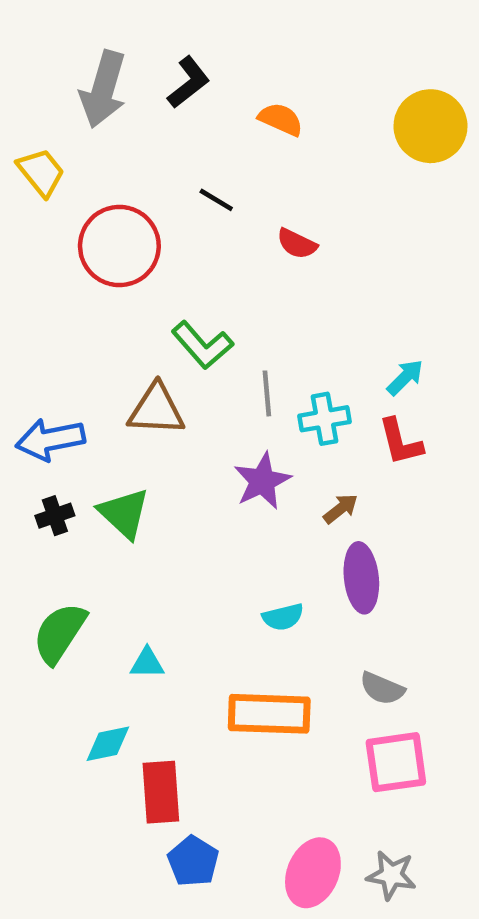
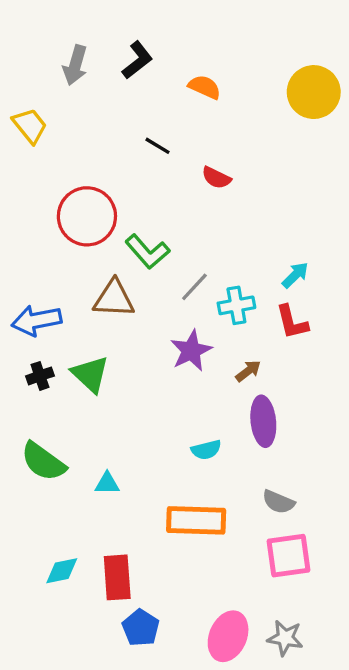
gray arrow: (103, 89) -> (75, 65), size x0.7
red circle: (119, 246) -> (87, 216), moved
gray line: (267, 393) -> (194, 287), turned 48
green semicircle: (59, 633) -> (43, 462), turned -87
cyan diamond: (108, 744) -> (62, 571), moved

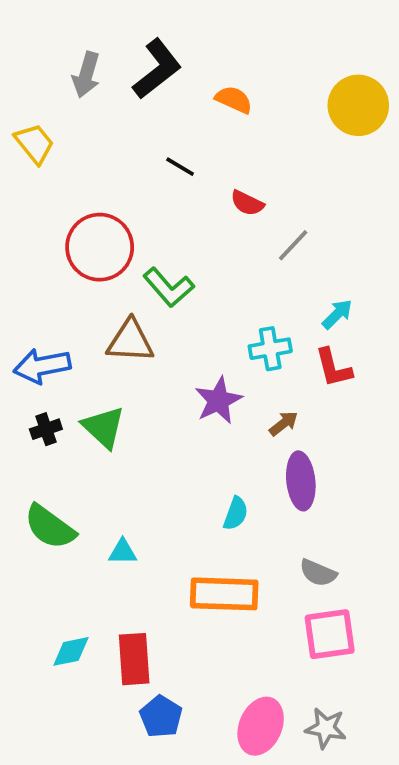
black L-shape: (137, 60) -> (157, 69), size x1.4
gray line: (194, 287) -> (293, 245), moved
cyan semicircle: (206, 450) -> (236, 513), turned -56

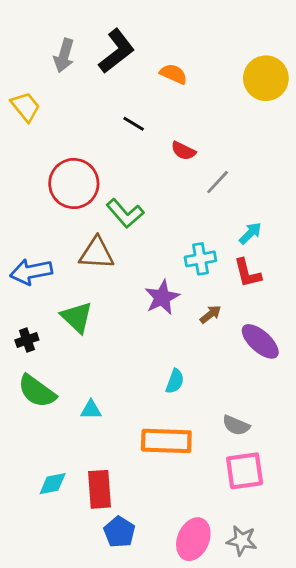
black cross: (46, 429) -> (27, 340), moved
purple ellipse: (301, 481) -> (260, 341), moved, turned -42

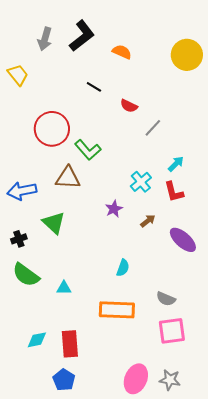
cyan cross: (200, 259) -> (141, 182), turned -30
purple star: (162, 297) -> (114, 209), size x0.7
blue pentagon: (119, 532) -> (64, 380), moved

